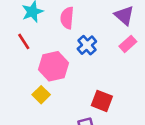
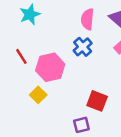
pink semicircle: (67, 18) -> (87, 19), moved
red line: (24, 41) -> (21, 56), moved

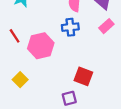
blue cross: (83, 47) -> (70, 27), turned 35
yellow square: (38, 95) -> (20, 80), moved

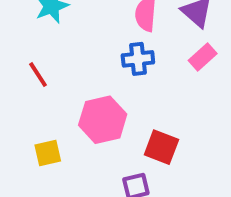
pink hexagon: (41, 46) -> (103, 120), moved
yellow square: (20, 80) -> (48, 153), turned 32

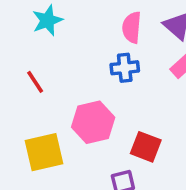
yellow square: (48, 153) -> (44, 152), size x1.6

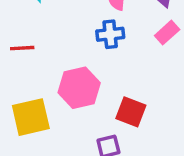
red line: (35, 82) -> (22, 48), turned -60

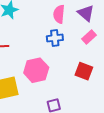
red square: (131, 112) -> (84, 71), moved

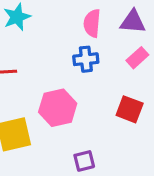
purple triangle: (86, 13) -> (133, 22), turned -36

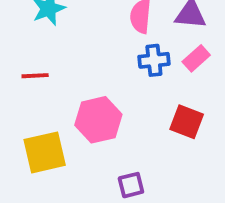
blue cross: (86, 59) -> (154, 60), moved

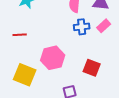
red square: (187, 122) -> (92, 68), moved
yellow square: (45, 152) -> (25, 75), turned 35

